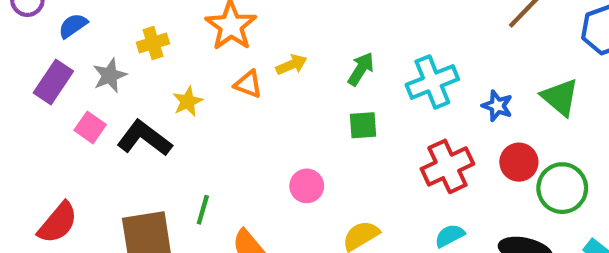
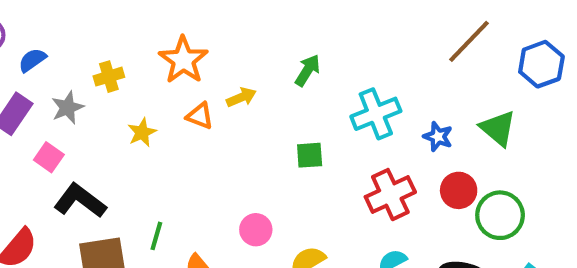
green arrow: (361, 69) -> (308, 70), moved
black L-shape: (144, 138) -> (80, 201), moved
pink circle: (307, 186) -> (256, 230), moved

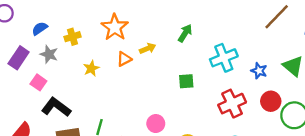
blue semicircle: (32, 60) -> (40, 28), moved
gray star: (67, 108) -> (49, 54), turned -30
orange triangle: (200, 116) -> (124, 59), turned -49

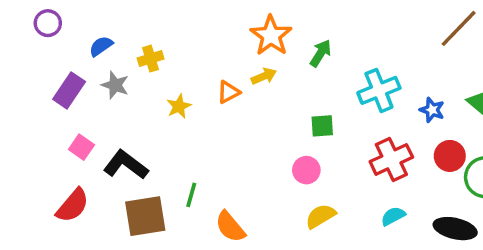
orange star: (115, 27) -> (271, 36), moved
pink square: (38, 82) -> (81, 147), moved
pink circle: (156, 124) -> (306, 170), moved

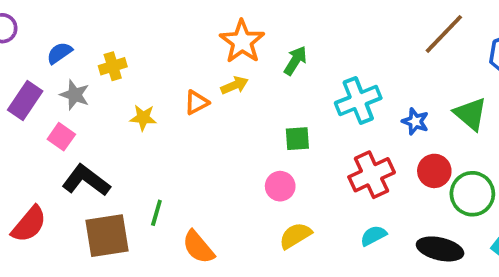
yellow star: (179, 106) -> (143, 118), turned 30
pink square: (81, 147) -> (61, 137), moved

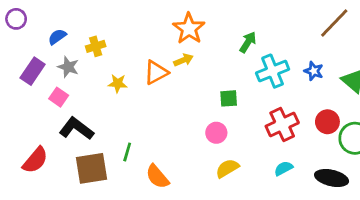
green arrow: (295, 61) -> (248, 42), moved
orange triangle: (196, 102) -> (156, 72), size x1.4
blue star: (415, 121) -> (314, 71), moved

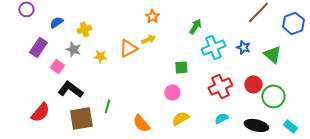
orange star: (189, 28) -> (152, 16), size x0.6
gray star: (68, 67) -> (73, 49), moved
orange semicircle: (157, 177) -> (141, 123), moved

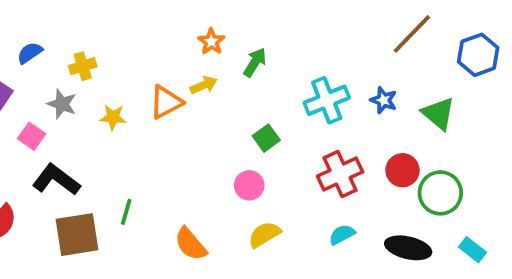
green arrow: (195, 26) -> (255, 62), moved
green square: (181, 67) -> (266, 138), turned -32

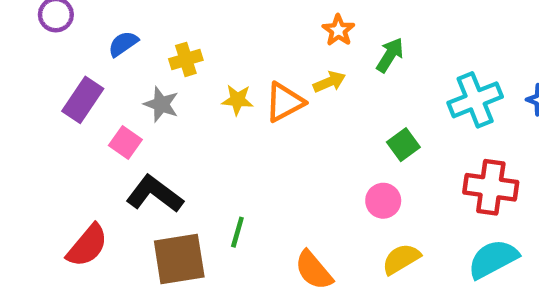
yellow star: (113, 117) -> (237, 100), moved
red cross: (340, 174) -> (491, 187), turned 33
cyan semicircle: (342, 235) -> (493, 259), size x1.6

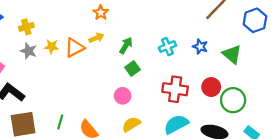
green arrow: (390, 55) -> (126, 45), moved
cyan cross: (475, 100) -> (167, 47), size x0.7
gray star: (161, 104) -> (29, 51), moved
green line: (237, 232) -> (60, 122), moved

